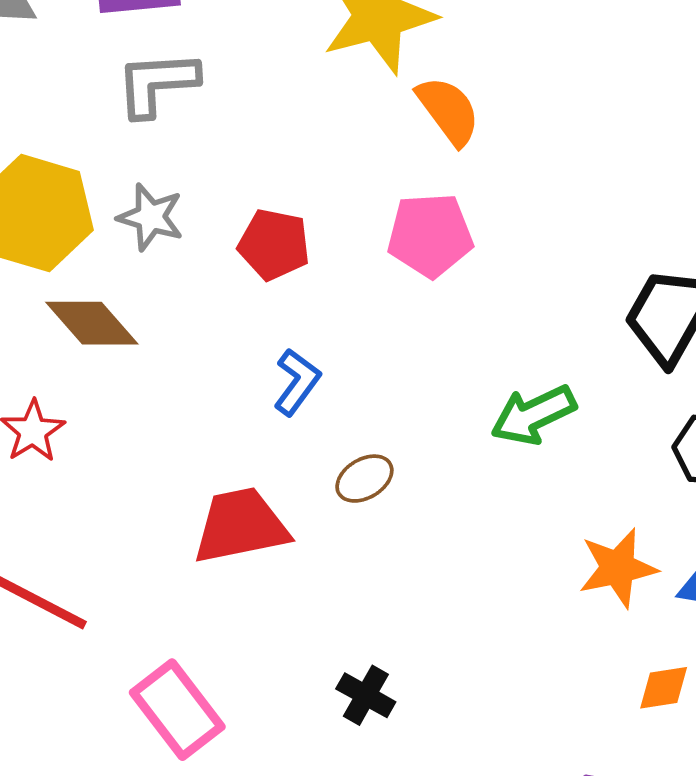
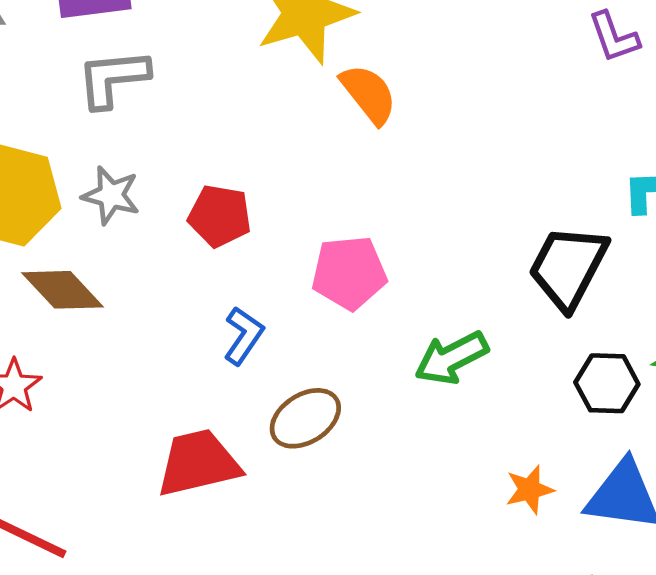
pink pentagon: (430, 235) -> (349, 273), moved
brown ellipse: (364, 479) -> (305, 418), size x1.4
orange star: (618, 568) -> (530, 490), size x0.7

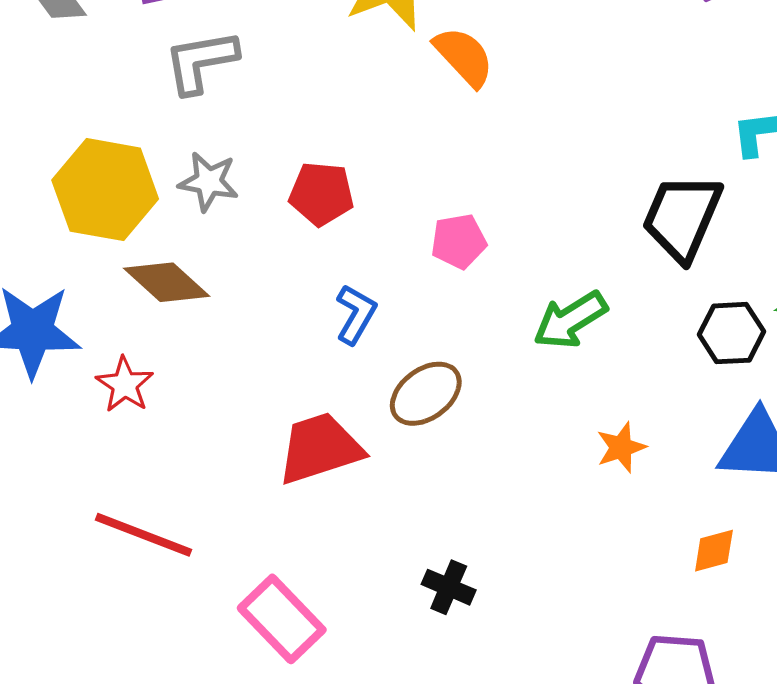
pink pentagon: (349, 273) -> (459, 241), size x0.7
orange star: (530, 490) -> (621, 447), moved

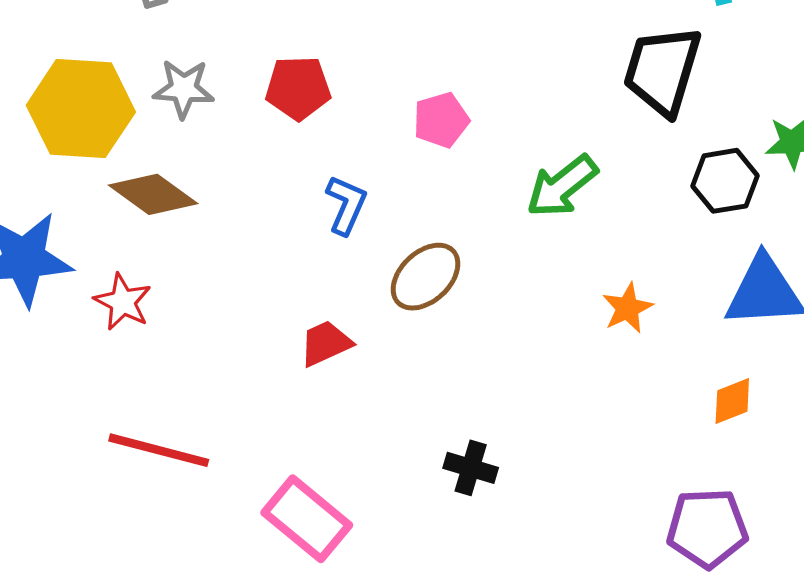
red trapezoid: (320, 448) -> (326, 343), size x0.6

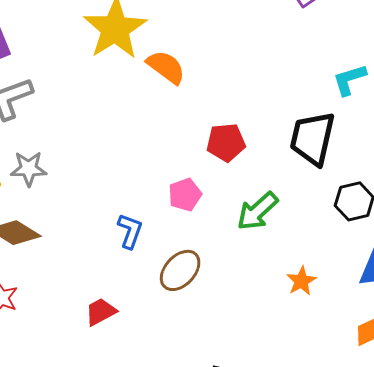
red pentagon: (298, 88) -> (226, 142), moved
pink pentagon: (441, 120) -> (185, 195), moved
red trapezoid: (326, 343) -> (101, 312), moved

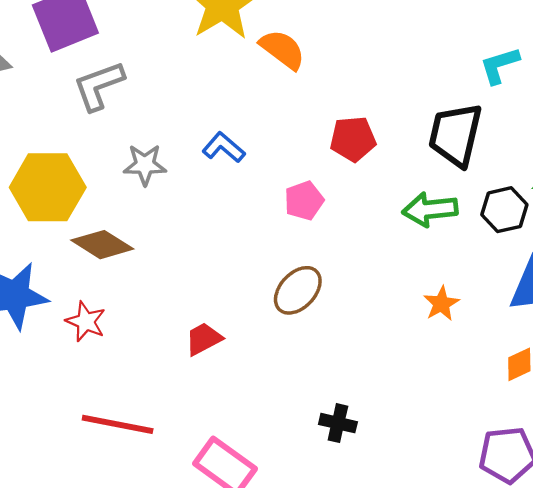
gray star: (29, 169) -> (145, 165), moved
green arrow: (258, 211) -> (430, 209), moved, turned 36
blue L-shape: (130, 231) -> (224, 147), moved, turned -69

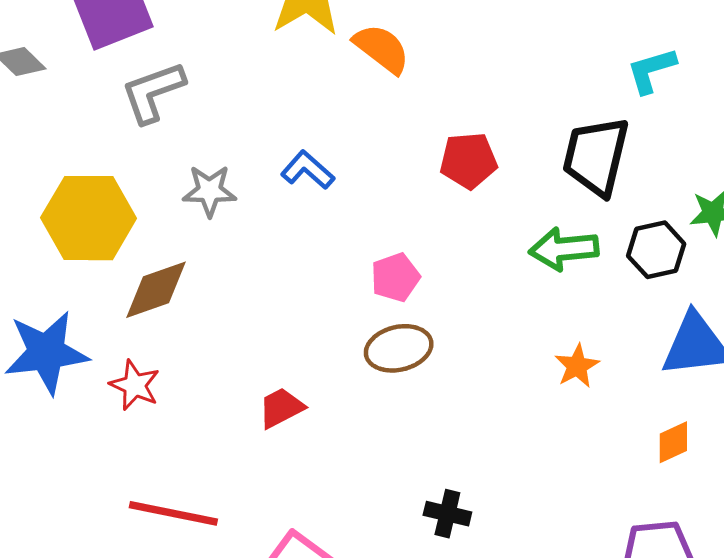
pink pentagon: (304, 201) -> (395, 277), moved
brown diamond: (102, 245) -> (156, 290), turned -52
brown ellipse: (298, 290) -> (399, 348), turned 33

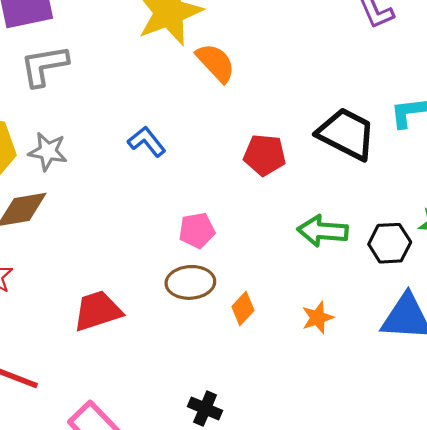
black trapezoid: (596, 156) -> (346, 134), moved, turned 94
gray star: (210, 191) -> (48, 151), moved
red trapezoid: (281, 408) -> (98, 311), size x1.4
orange diamond: (673, 442) -> (243, 308), moved, turned -32

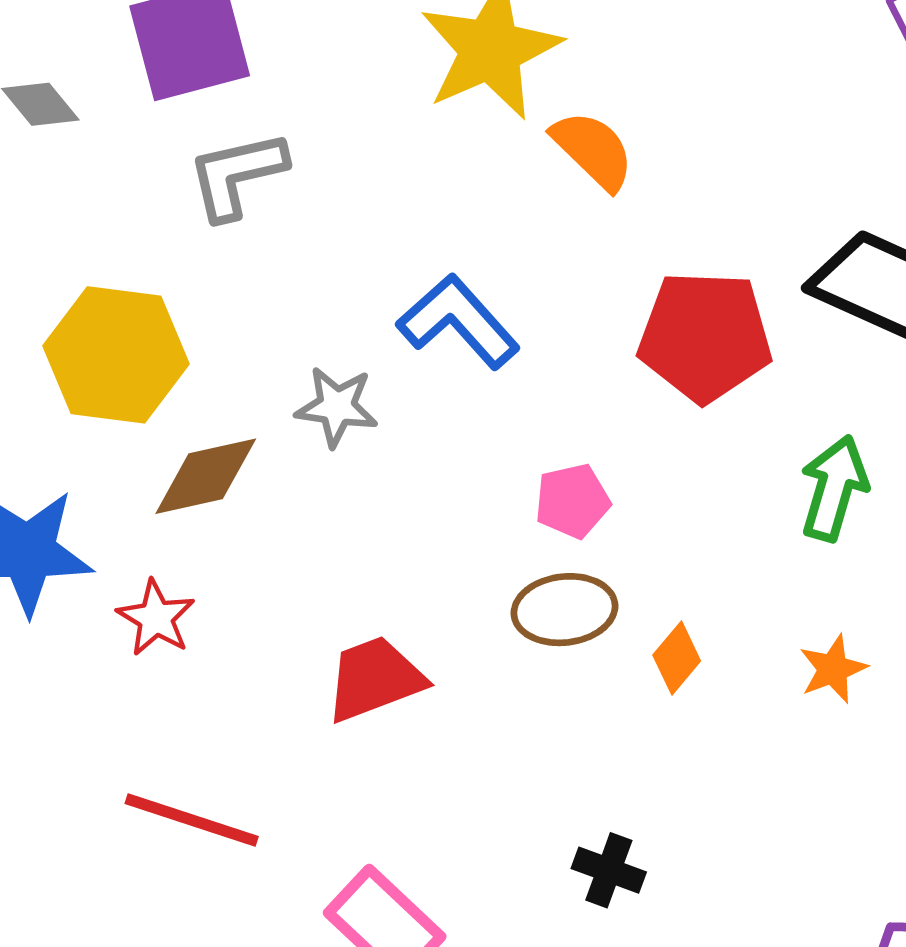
blue L-shape: (147, 142) -> (458, 322), size x1.5
gray star: (48, 151) -> (337, 407), moved
red pentagon: (265, 155) -> (705, 336), size x1.5
green arrow: (323, 231) -> (834, 488), turned 105

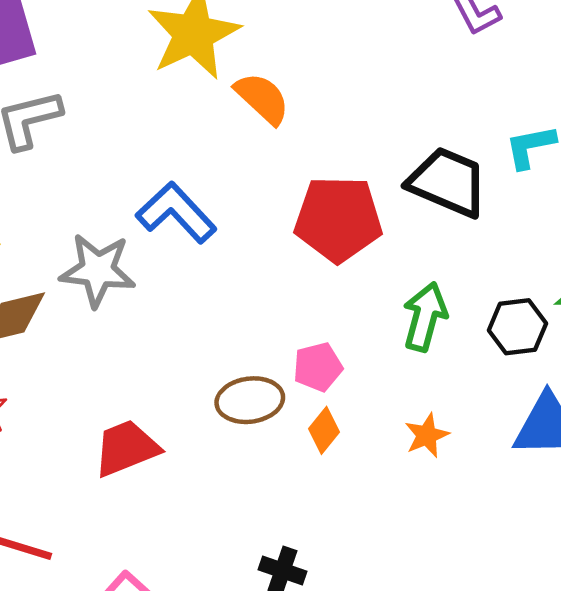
gray star: (337, 407) -> (98, 270), size x1.4
pink pentagon: (572, 501) -> (318, 367), moved

